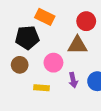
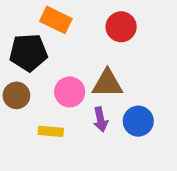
brown triangle: (77, 45) -> (107, 83), moved

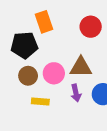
orange rectangle: (56, 20) -> (44, 22), turned 45
brown circle: (16, 95) -> (28, 76), moved

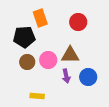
yellow rectangle: (40, 101) -> (37, 96), moved

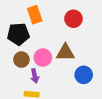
purple arrow: (66, 76) -> (35, 76), moved

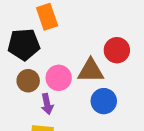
red circle: (73, 19) -> (117, 50), moved
blue circle: (84, 75) -> (104, 101), moved

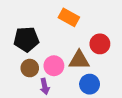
orange rectangle: (47, 17) -> (69, 17), moved, turned -42

